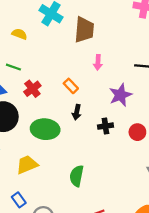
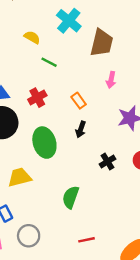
green line: (13, 67) -> (49, 62), moved
black cross: (105, 126) -> (107, 162), moved, turned -32
green ellipse: (45, 129) -> (44, 143), turned 60

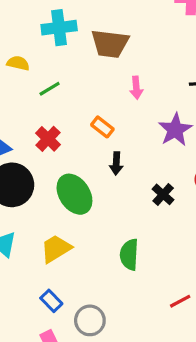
cyan cross: (69, 21) -> (59, 28), turned -30
brown trapezoid: (102, 43) -> (110, 44), turned 100
green line: (49, 62) -> (50, 89), turned -42
red line: (86, 240) -> (180, 301), moved

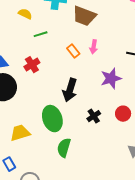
orange rectangle: (102, 127) -> (73, 51), moved
black arrow: (116, 163) -> (70, 90), size x1.6
green ellipse: (74, 194) -> (52, 119), moved

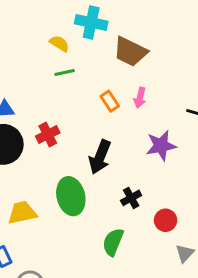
yellow semicircle: (25, 14) -> (59, 43), moved
red cross: (32, 65) -> (48, 134), moved
red circle: (123, 114) -> (166, 220), moved
green semicircle: (64, 148) -> (113, 242), moved

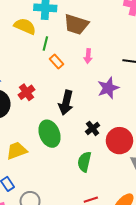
yellow semicircle: (59, 43) -> (25, 26), size x1.5
green line: (65, 72) -> (45, 44), moved, turned -56
orange rectangle: (110, 101) -> (56, 62), moved
red circle: (166, 220) -> (119, 141), size x1.6

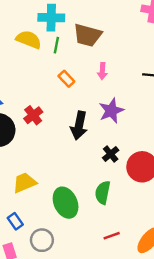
green line: (45, 44) -> (56, 45), moved
purple star: (108, 88) -> (111, 111), moved
green ellipse: (50, 134) -> (66, 203), moved

